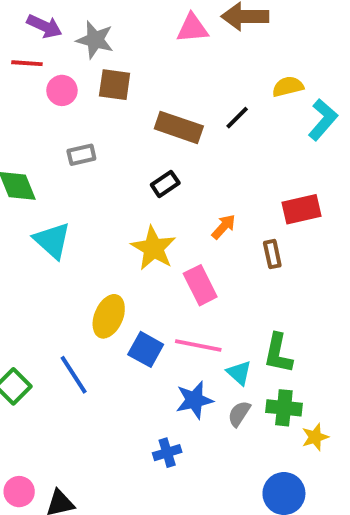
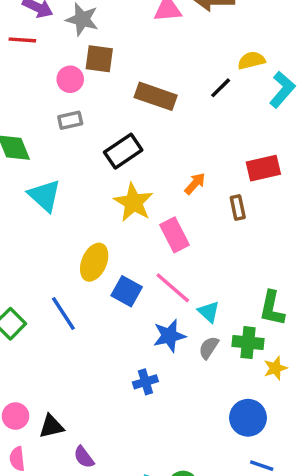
pink circle: (62, 90) -> (70, 79), moved
black line: (237, 118) -> (221, 88), moved
black rectangle: (165, 184) -> (123, 151), moved, size x1.5
pink line: (198, 346) -> (173, 288), turned 30
green L-shape: (278, 353) -> (272, 308), moved

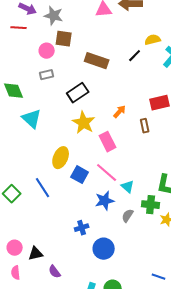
gray semicircle: (209, 348) -> (128, 216), moved
blue cross: (145, 382) -> (82, 228), moved
blue circle: (248, 418) -> (104, 249), moved

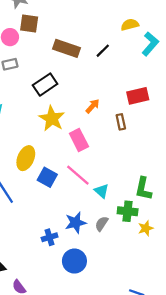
black line: (135, 56) -> (103, 51), moved
blue star: (105, 201) -> (76, 223), moved

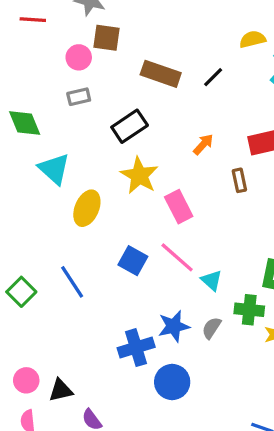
orange arrow: (93, 106) -> (203, 144), moved
yellow ellipse: (26, 158) -> (87, 208), moved
blue cross: (50, 237) -> (136, 348), size x1.5

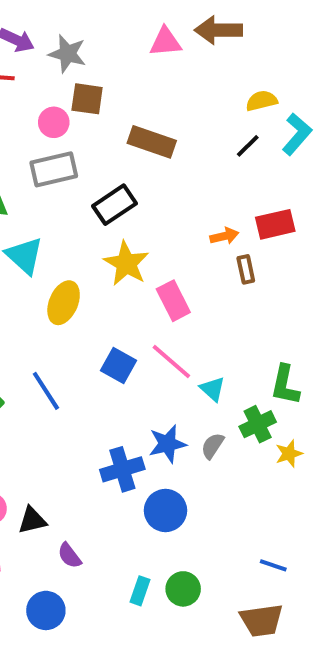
black line: (213, 77) -> (248, 146), moved
gray rectangle: (79, 97) -> (54, 169), size x1.6
orange arrow: (203, 144) -> (224, 236), moved, turned 35
green cross: (249, 310) -> (258, 424), turned -32

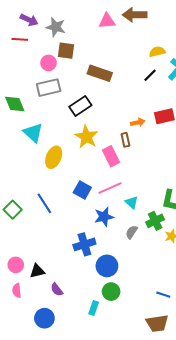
brown rectangle: (246, 269) -> (125, 140), moved
pink line: (171, 361) -> (110, 188), turned -65
blue star: (167, 444) -> (104, 217), moved
green circle: (183, 589) -> (111, 292), moved

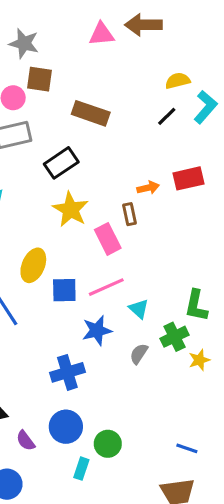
yellow ellipse: (54, 157) -> (33, 265), moved
blue square: (82, 190) -> (64, 290), turned -30
blue circle: (107, 266) -> (66, 427), moved

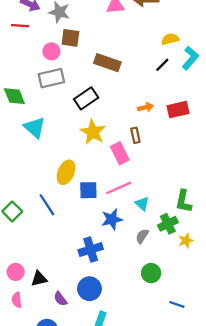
orange arrow: (148, 188) -> (145, 107), moved
green circle: (108, 444) -> (151, 273), moved

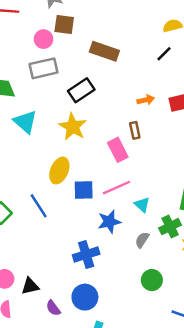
yellow star: (93, 132) -> (73, 127), moved

